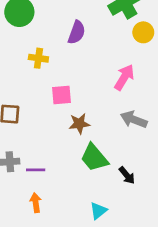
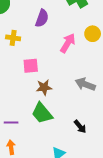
yellow circle: (143, 32) -> (93, 34), moved
pink arrow: (124, 77) -> (68, 43), moved
green trapezoid: (94, 158) -> (42, 113), moved

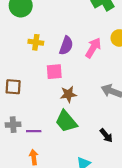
purple semicircle: (42, 18) -> (66, 46), moved

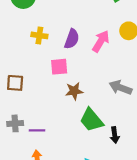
green trapezoid: (66, 121) -> (92, 120), moved
black arrow: (106, 135) -> (115, 135), turned 32

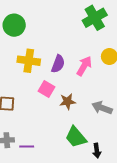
yellow cross: (39, 35) -> (29, 61), size x1.5
pink square: (59, 67) -> (47, 89), turned 35
brown star: (74, 91) -> (67, 101), moved

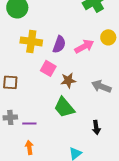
pink arrow: (84, 66) -> (84, 46), turned 30
green trapezoid: (76, 137) -> (64, 107), moved

